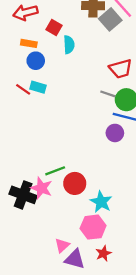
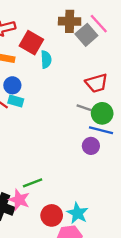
red square: (54, 27) -> (31, 43), size x1.5
blue circle: (36, 61) -> (12, 85), moved
red circle: (75, 183) -> (52, 215), moved

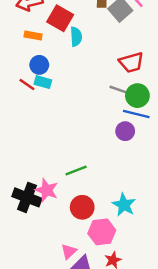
green line: (33, 183) -> (76, 170), moved
cyan star: (77, 213) -> (124, 205), moved

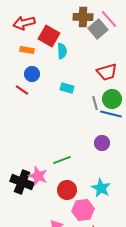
cyan rectangle: (43, 82) -> (67, 88), moved
gray line: (118, 89) -> (95, 103), moved, turned 56
purple circle: (125, 131) -> (102, 143), moved

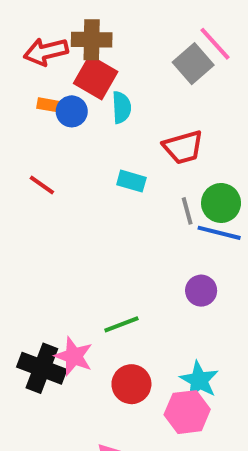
brown cross: (83, 17) -> (92, 40), moved
red trapezoid: (107, 72) -> (183, 147), moved
blue circle: (32, 74) -> (72, 111), moved
pink hexagon: (83, 210) -> (187, 412), moved

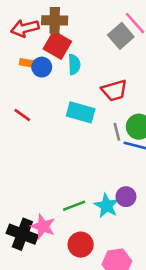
cyan rectangle: (131, 181) -> (81, 112), size x1.5
purple circle: (201, 291) -> (126, 197), moved
cyan star: (199, 380) -> (107, 206), moved

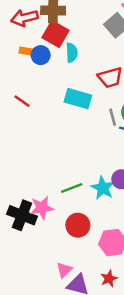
pink star: (43, 226) -> (42, 208), turned -30

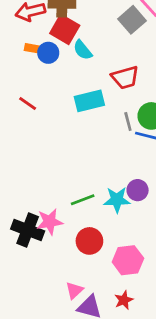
cyan semicircle: (72, 53) -> (83, 50), turned 144
cyan rectangle: (78, 99) -> (89, 101), turned -30
cyan star: (103, 188) -> (117, 200), turned -30

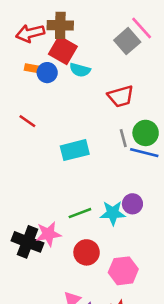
cyan semicircle: (83, 50) -> (80, 70), turned -36
cyan rectangle: (89, 101) -> (75, 150), moved

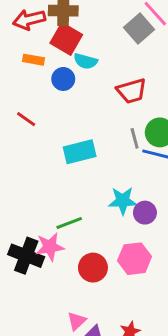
blue circle: (47, 73) -> (63, 79), moved
green line: (80, 213) -> (69, 223), moved
cyan star: (113, 213) -> (123, 201), moved
pink hexagon: (123, 271) -> (135, 259), moved

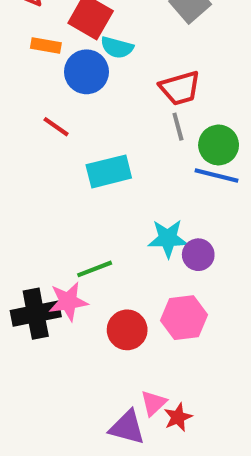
blue circle: (63, 79) -> (86, 72), size x1.4
red line: (26, 119) -> (56, 127), moved
gray line: (135, 138) -> (178, 127), moved
black cross: (26, 256) -> (36, 314), turned -32
pink triangle: (77, 321) -> (154, 403), moved

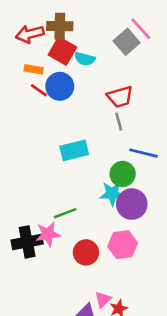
cyan semicircle: (117, 47) -> (85, 59), moved
red line: (56, 127) -> (39, 90), moved
green circle: (219, 145) -> (123, 174), moved
purple circle: (198, 255) -> (132, 204), size x1.5

